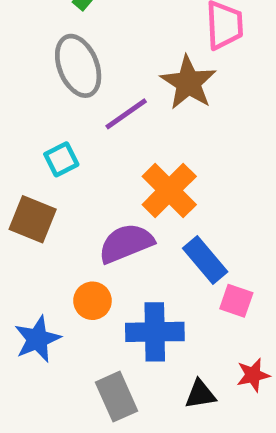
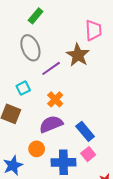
orange cross: (169, 190) -> (55, 99), moved, size x0.7
pink square: (236, 301) -> (88, 154), moved, turned 32

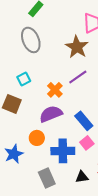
purple line: (51, 68) -> (78, 77), moved

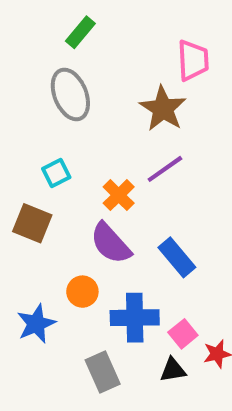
purple semicircle: (51, 114) -> (111, 243), turned -110
pink square: (87, 143) -> (183, 334), moved

